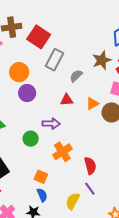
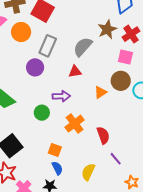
gray rectangle: (55, 60) -> (48, 46), moved
orange circle: (19, 72) -> (21, 32), moved
gray semicircle: (76, 76) -> (83, 47), size x1.5
orange triangle: (92, 104) -> (100, 92), moved
purple line: (90, 189) -> (116, 159), moved

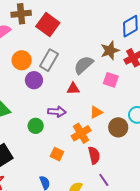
orange circle: (21, 32) -> (22, 60), moved
pink square: (125, 57) -> (111, 80), moved
brown circle: (121, 81) -> (118, 127), moved
orange cross: (75, 124) -> (81, 133), moved
orange square: (55, 150) -> (57, 154), moved

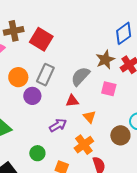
purple arrow: (57, 112) -> (58, 125), turned -30
orange triangle: (96, 112) -> (89, 117), moved, turned -40
green circle: (36, 126) -> (37, 153), moved

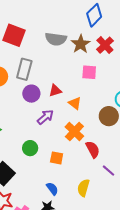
gray semicircle: (80, 76) -> (56, 39), moved, turned -115
purple circle: (32, 96) -> (31, 94), moved

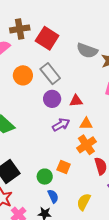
gray rectangle: (24, 69) -> (50, 74), turned -65
orange triangle: (75, 103) -> (86, 124), moved, turned -48
green circle: (30, 148) -> (45, 177), moved

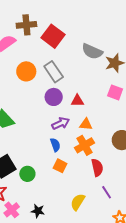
green circle: (45, 177) -> (27, 174), moved
blue semicircle: (53, 196) -> (55, 145), moved

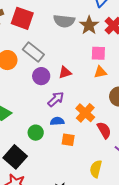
orange triangle: (86, 124) -> (100, 72), moved
blue semicircle: (55, 145) -> (57, 121), turned -56
green circle: (27, 174) -> (36, 133), moved

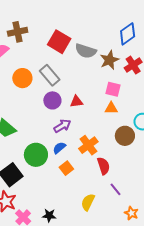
red square: (22, 18) -> (59, 42), moved
blue semicircle: (57, 121) -> (59, 148), turned -48
green circle: (36, 133) -> (36, 155), size x1.5
orange square: (68, 140) -> (66, 168), turned 32

